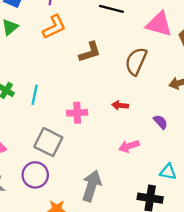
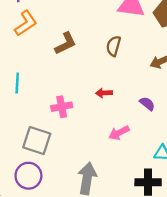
brown semicircle: (136, 61) -> (114, 46), size x0.7
cyan line: (35, 95) -> (17, 83), moved

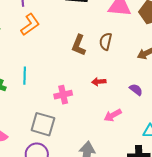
brown L-shape: (65, 43) -> (79, 45), moved, turned 140

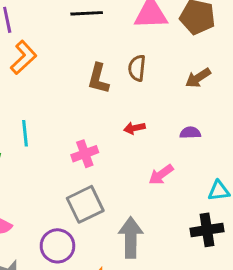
purple semicircle: (136, 90) -> (190, 133), turned -32
gray square: (43, 124) -> (85, 204), moved, turned -35

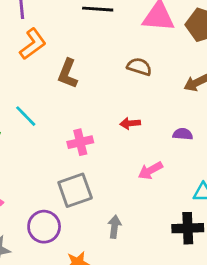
brown semicircle: (137, 68) -> (139, 67), turned 95
brown L-shape: (98, 79) -> (68, 74), moved
cyan line: (25, 133) -> (26, 116), turned -45
gray arrow: (131, 237) -> (114, 227), size x0.6

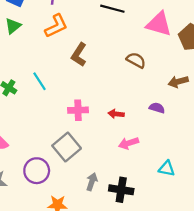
red arrow: (130, 123) -> (116, 114), moved
purple semicircle: (183, 134) -> (157, 108), moved
gray square: (75, 190) -> (67, 147), turned -32
black cross: (188, 228) -> (121, 190), moved

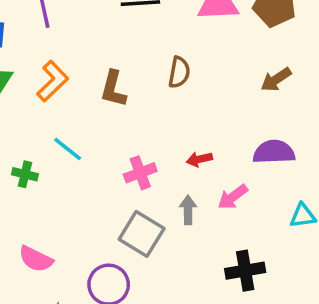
orange L-shape: (56, 26) -> (53, 81), moved
brown semicircle: (136, 60) -> (179, 72), moved, turned 90
purple semicircle: (157, 108) -> (274, 152), moved, size x1.6
gray arrow: (92, 182) -> (188, 210), moved

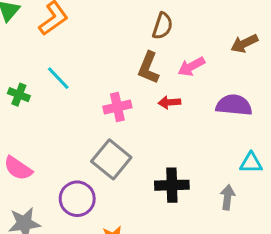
brown L-shape: (113, 89) -> (148, 68), moved
pink arrow: (233, 197) -> (191, 66), moved
gray arrow: (188, 210) -> (227, 197), moved
black cross: (245, 271) -> (172, 185), moved

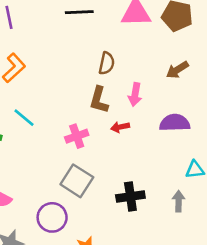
pink arrow: (191, 66) -> (135, 95), turned -45

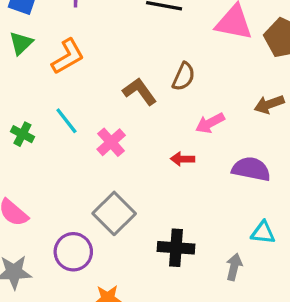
pink arrow: (135, 95) -> (210, 123), turned 40
brown L-shape: (99, 100) -> (140, 91), moved, turned 116
pink cross: (77, 136) -> (111, 142), moved, turned -35

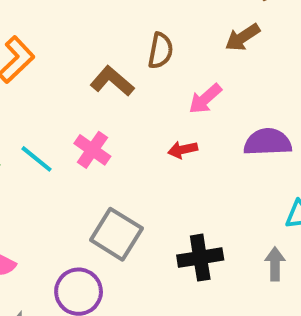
brown arrow: (269, 104) -> (242, 37), moved
cyan line: (66, 121) -> (36, 159), moved

